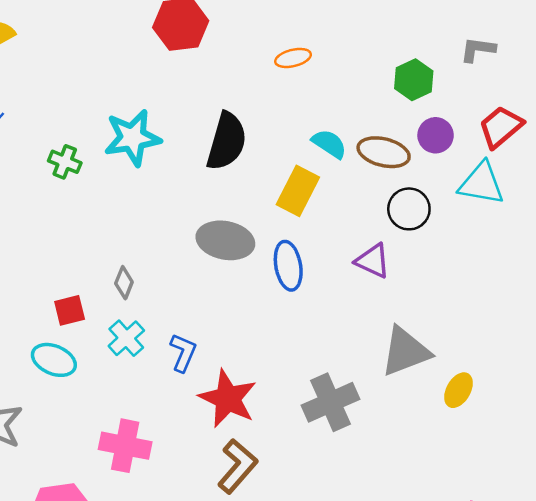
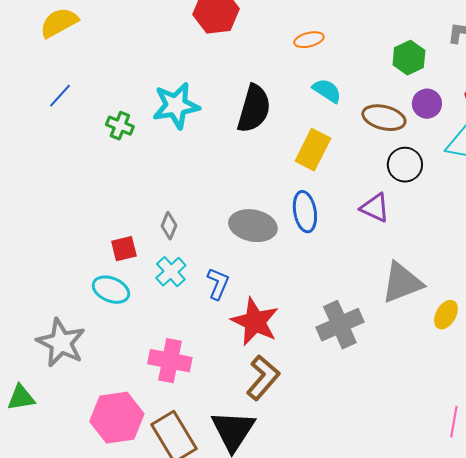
cyan semicircle: (329, 144) -> (327, 91), moved
gray ellipse: (225, 240) -> (253, 226), moved

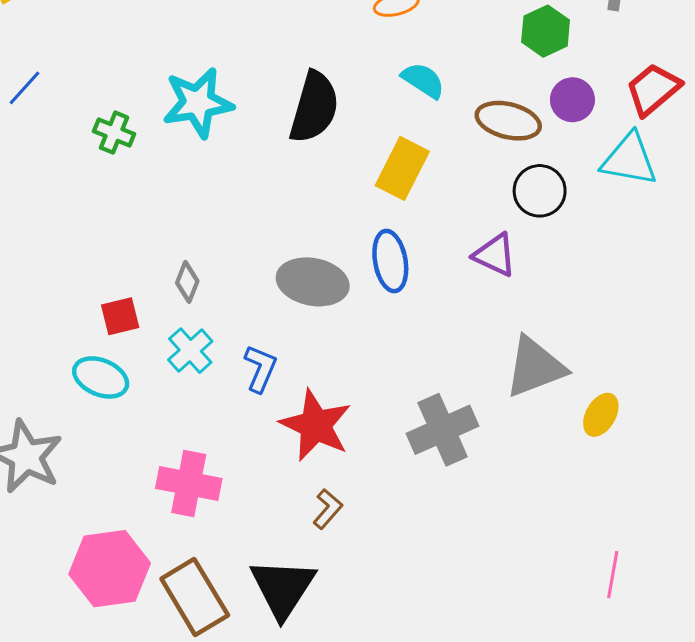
brown L-shape: (263, 378) -> (328, 509), size x0.6

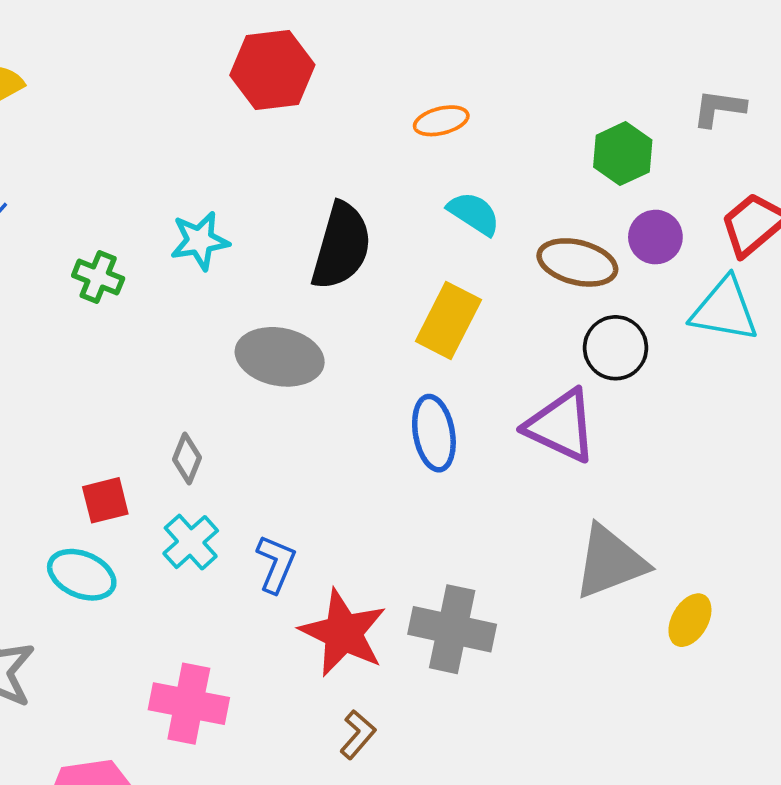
cyan star: (198, 103) -> (200, 241), size x0.7
purple triangle: (495, 255) -> (561, 426), size x1.4
gray ellipse: (313, 282) -> (280, 357), moved
gray cross: (443, 430) -> (452, 629), moved, turned 36

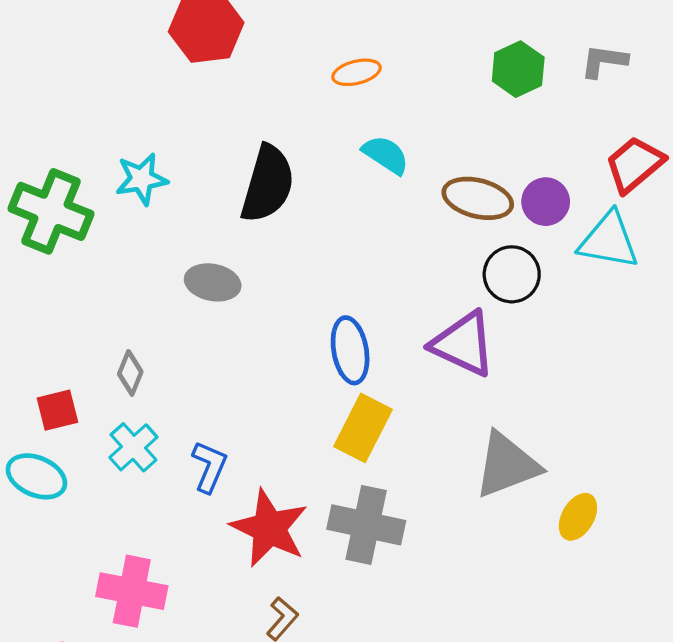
green hexagon: (623, 154) -> (518, 69), moved
purple circle: (655, 237) -> (546, 202), moved
green cross: (98, 277) -> (51, 211), size x1.8
yellow rectangle: (448, 321) -> (363, 428), moved
gray ellipse: (280, 357) -> (213, 282), size x0.7

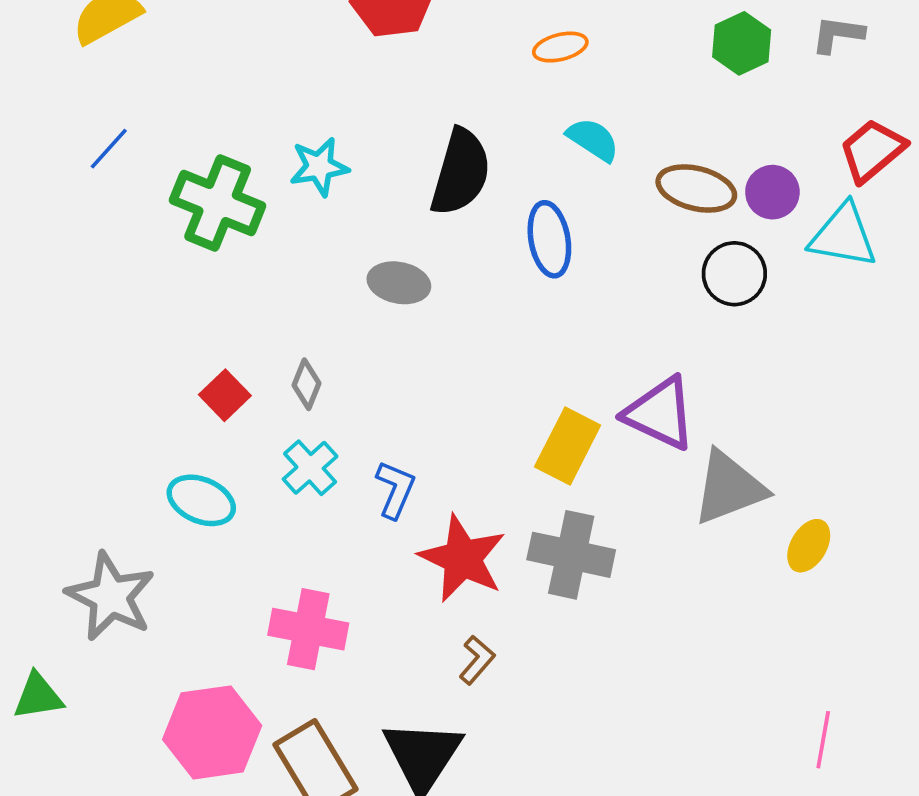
purple triangle: (463, 344) -> (660, 413), moved
blue ellipse: (350, 350) -> (549, 239), moved
red square: (57, 410) -> (225, 395), moved, turned -30

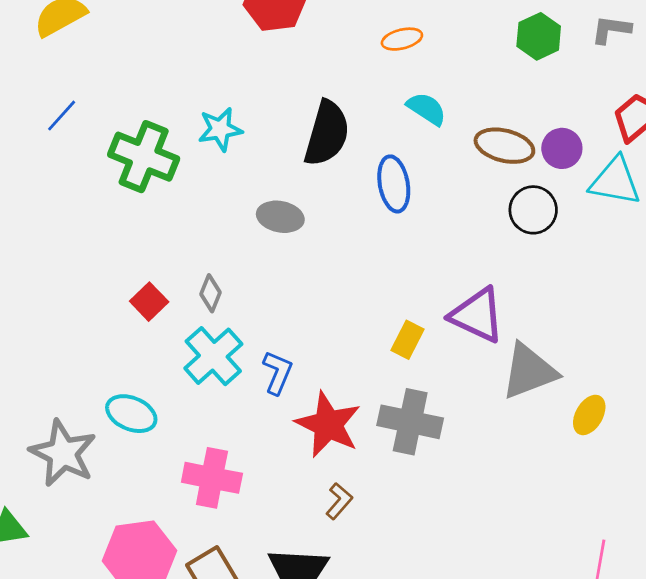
yellow rectangle: (568, 446) -> (407, 340), size x0.7
cyan cross: (310, 468) -> (213, 356), size x1.4
cyan ellipse: (201, 500) -> (131, 414), moved

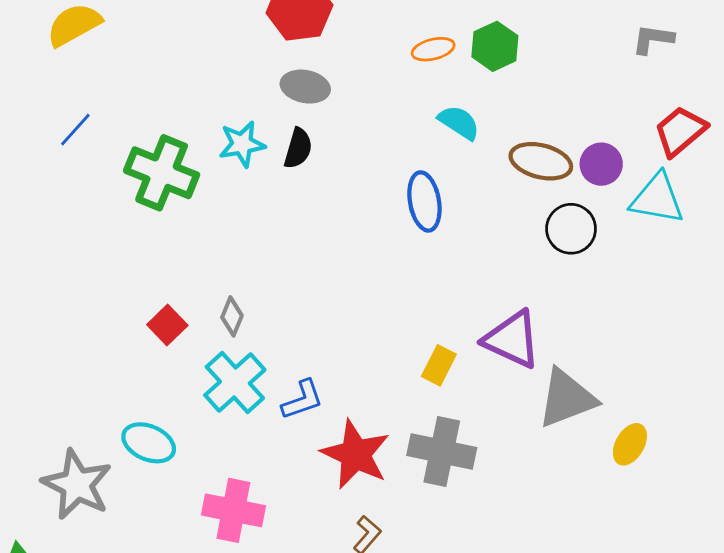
green hexagon: (539, 36) -> (495, 46), moved
black semicircle: (327, 133) -> (298, 148), moved, size x0.6
gray ellipse: (280, 217) -> (305, 87), moved
blue L-shape: (278, 373) -> (302, 400), turned 48

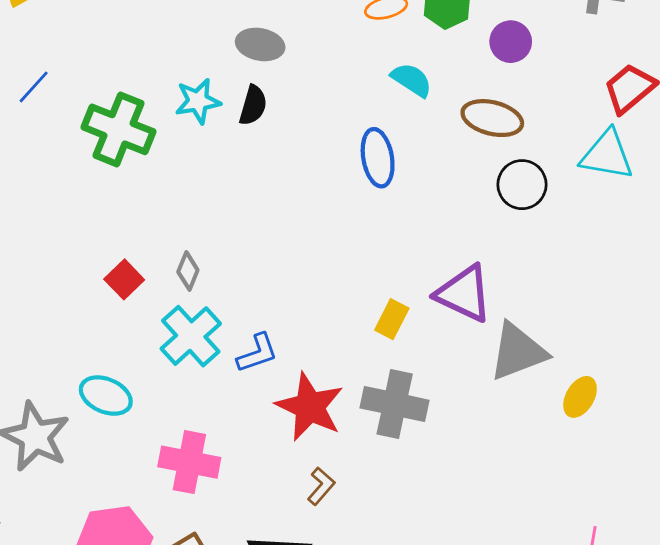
purple circle: (601, 164) -> (511, 42), moved

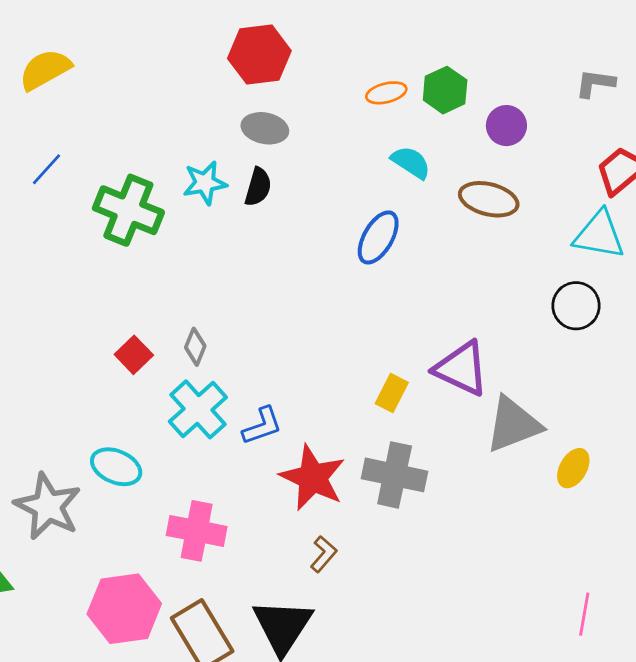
blue ellipse: (378, 158) -> (378, 237), turned 40
black circle: (522, 185) -> (576, 306), moved

